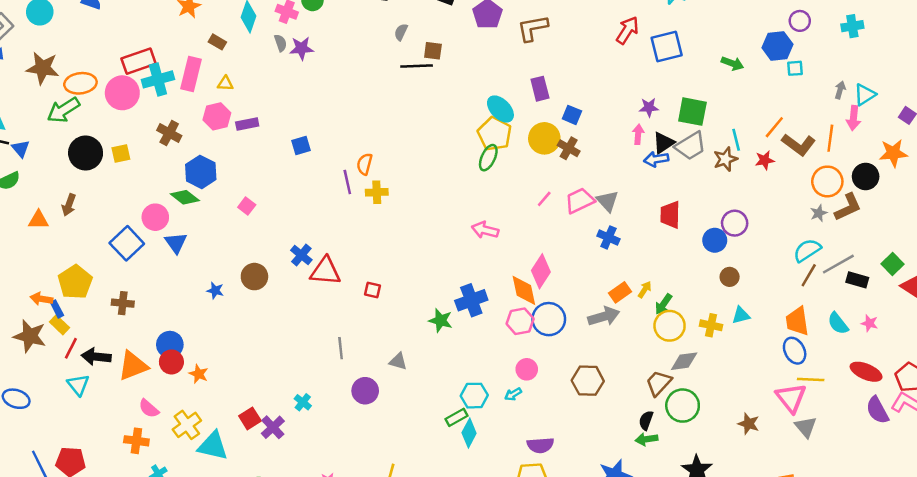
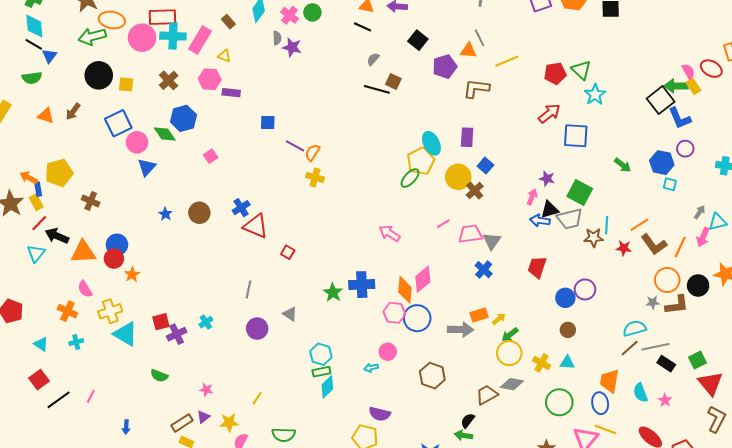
purple line: (347, 182) -> (295, 146), moved, turned -66
blue square: (127, 243) -> (118, 123), moved
cyan hexagon: (474, 396) -> (321, 354), moved
green circle: (683, 406) -> (559, 402), moved

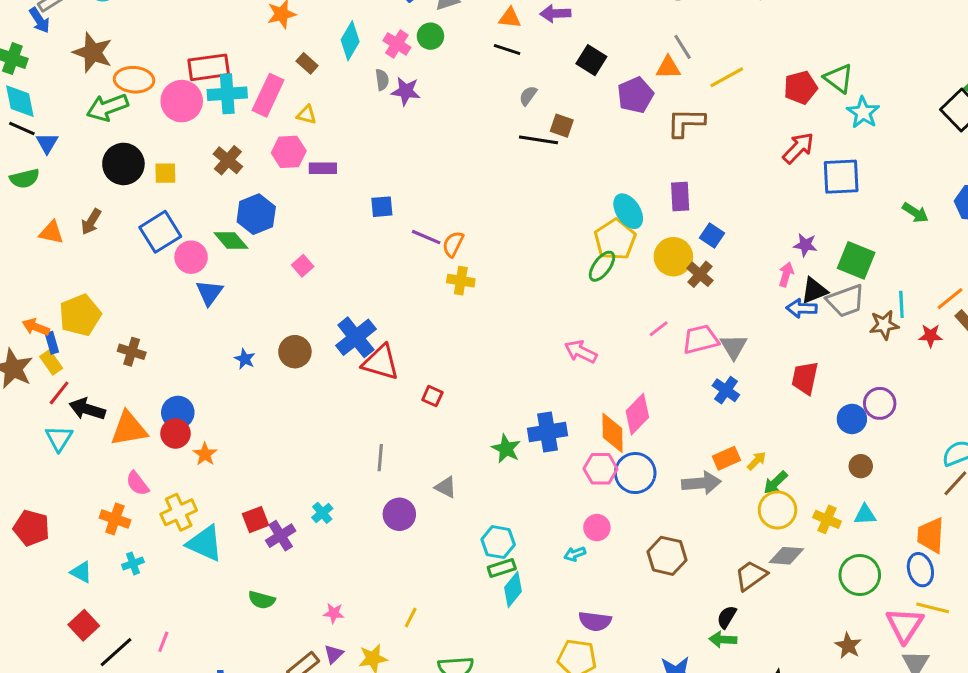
blue cross: (241, 208) -> (356, 337), size x1.5

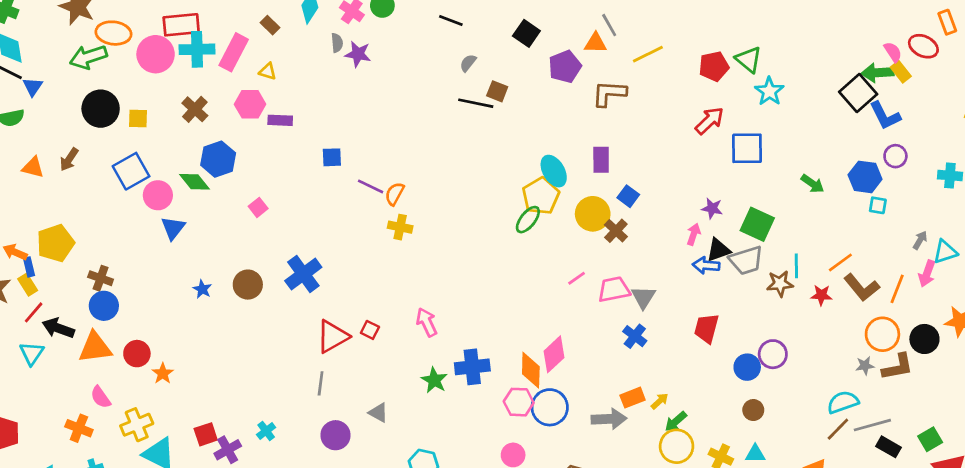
pink arrow: (581, 352) -> (427, 322), moved, turned 36
red triangle: (381, 362) -> (333, 336), moved, turned -48
blue circle: (178, 412) -> (104, 306), moved

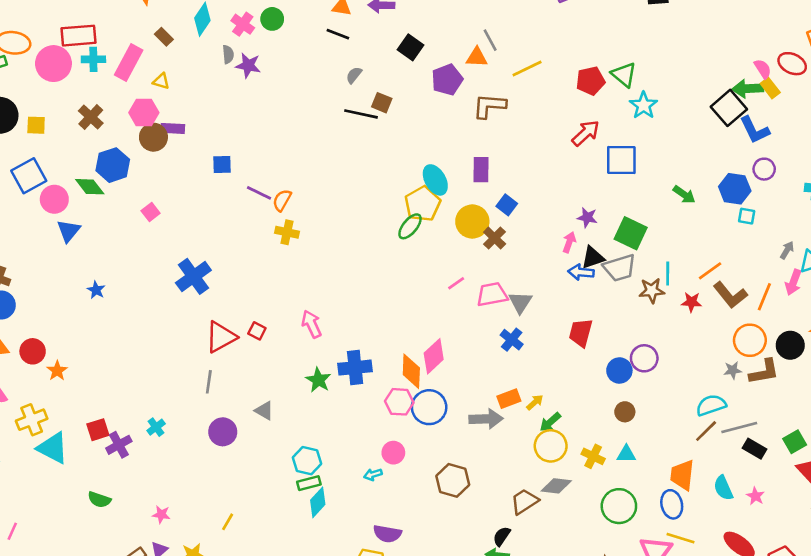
cyan cross: (197, 49) -> (93, 59), size x0.7
brown circle: (248, 285) -> (153, 137), moved

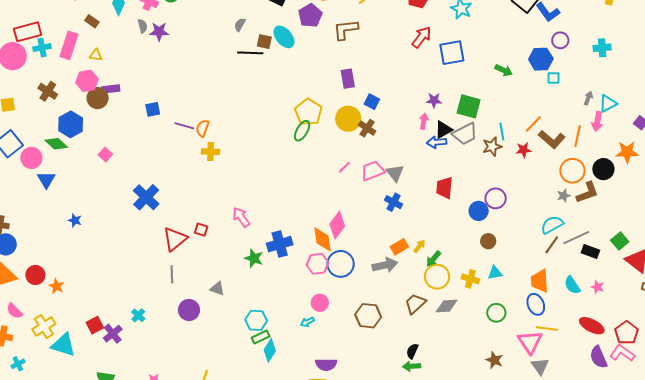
cyan ellipse: (435, 180) -> (284, 37), moved
brown trapezoid: (525, 501) -> (415, 304), moved
green circle: (619, 506) -> (496, 313), size x0.7

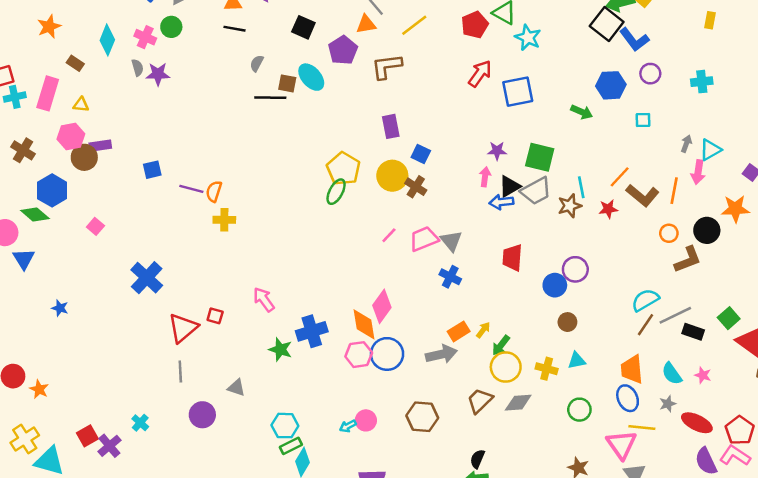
blue hexagon: (541, 59) -> (611, 85), moved
orange circle: (572, 171) -> (669, 233), size x0.6
gray star: (564, 196) -> (668, 404), moved
pink circle: (320, 303) -> (366, 420), moved

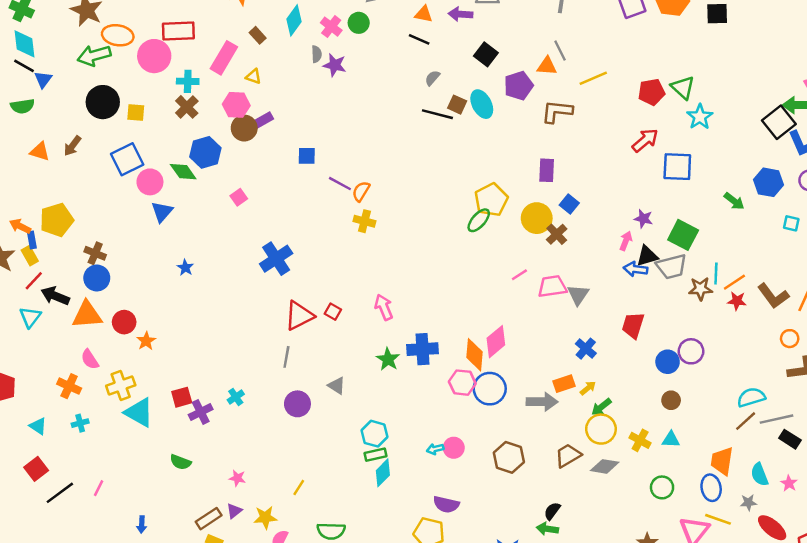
cyan cross: (15, 97) -> (188, 81), moved
purple rectangle: (100, 146) -> (262, 121), turned -35
orange line: (620, 177) -> (734, 282), moved
blue cross: (450, 277) -> (586, 349), moved

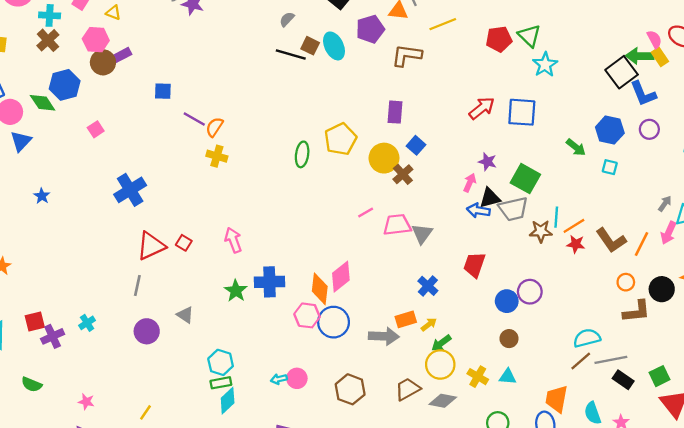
red arrow: (645, 140) -> (482, 108), moved
green ellipse: (479, 220) -> (302, 154), moved, turned -35
cyan square: (791, 223) -> (610, 167), moved

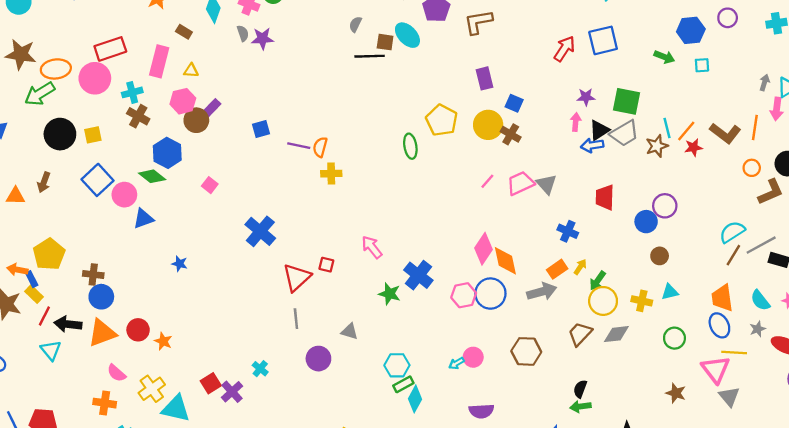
blue triangle: (21, 141) -> (143, 219), turned 45
blue cross: (269, 282) -> (418, 275), turned -32
orange diamond: (320, 289) -> (505, 261), moved

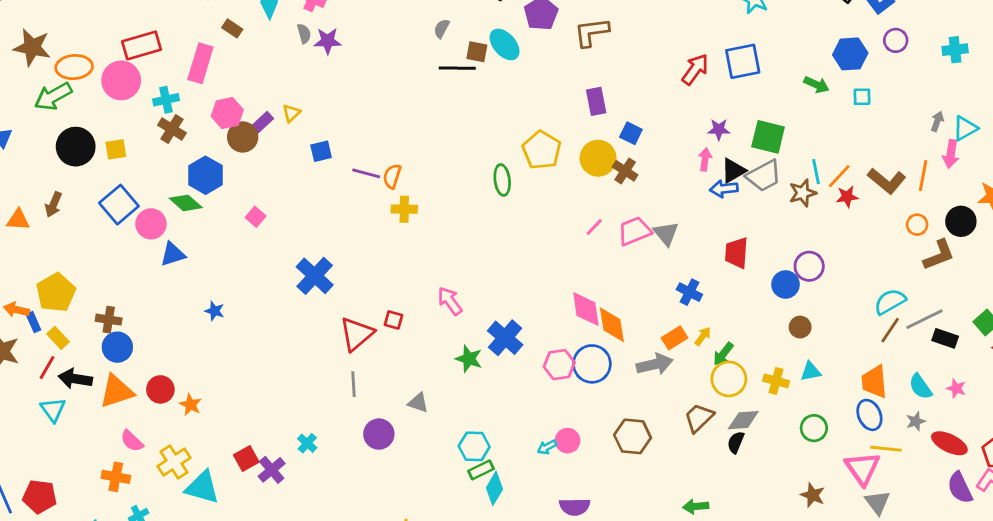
yellow triangle: (191, 71) -> (291, 113), moved, turned -49
pink diamond: (484, 249) -> (586, 309), turned -44
yellow rectangle: (34, 294) -> (58, 338), moved
black semicircle: (580, 389) -> (736, 442), moved

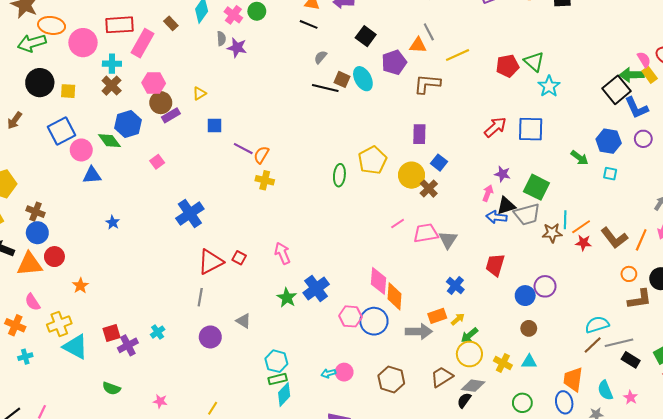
red rectangle: (142, 45) -> (119, 25), moved
purple rectangle: (261, 124) -> (171, 115), moved
red circle: (160, 389) -> (54, 257), moved

